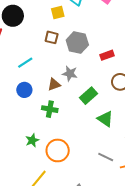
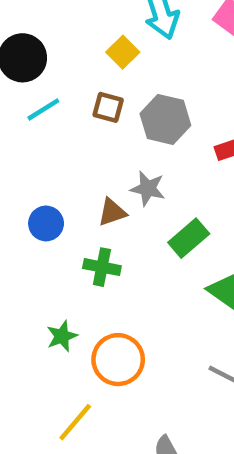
yellow square: (58, 13) -> (123, 52), turned -32
cyan line: (25, 63) -> (43, 109), moved

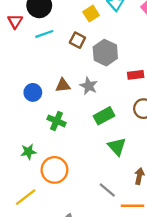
brown triangle: (112, 212) -> (63, 85), moved

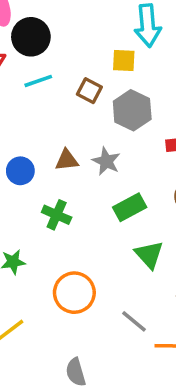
yellow square: (91, 14) -> (124, 60), moved, turned 35
orange circle: (54, 170) -> (74, 293), moved

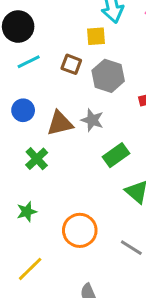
brown triangle: (67, 160) -> (60, 123), size x1.4
blue circle: (20, 171) -> (23, 110), moved
green cross: (57, 215) -> (37, 159), moved, turned 30

